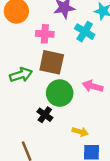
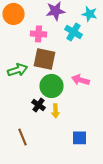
yellow arrow: (80, 132) -> (56, 111), moved, turned 72

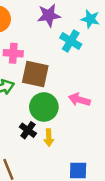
pink cross: (38, 34) -> (13, 53), moved

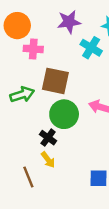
pink cross: (13, 53) -> (33, 49), moved
yellow arrow: (49, 138) -> (48, 160), moved, turned -35

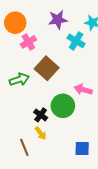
pink cross: (33, 49) -> (28, 42), turned -35
brown square: (55, 81) -> (47, 68), turned 30
green circle: (64, 114) -> (63, 106), moved

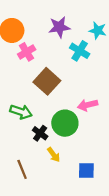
green arrow: (19, 79) -> (21, 112), moved, turned 36
pink arrow: (83, 90) -> (88, 105), turned -30
yellow arrow: (41, 133) -> (54, 155), moved

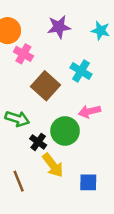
cyan cross: (80, 51) -> (81, 71), moved
pink cross: (27, 52) -> (23, 54), turned -30
yellow arrow: (54, 155) -> (53, 165), size x1.5

